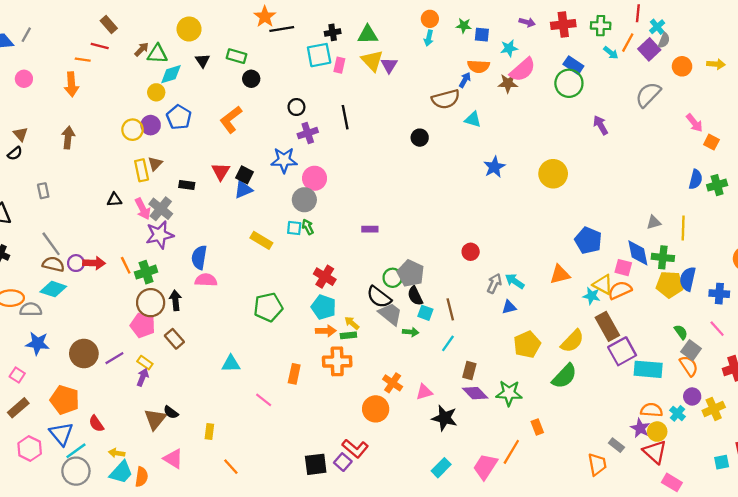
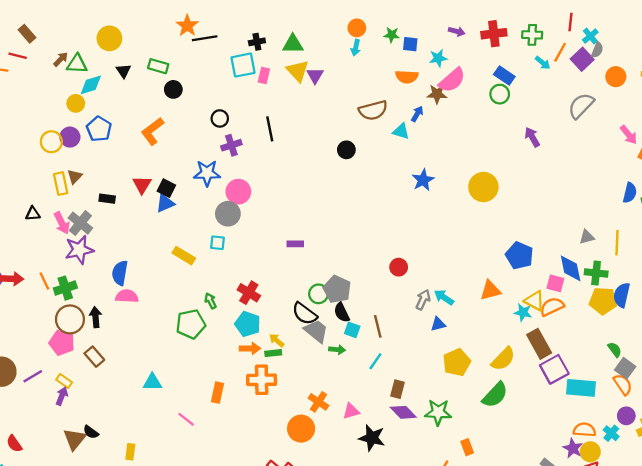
blue arrow: (465, 80) -> (417, 114), moved
green circle: (569, 83) -> (500, 94), size x0.7
green arrow: (308, 227) -> (210, 301), moved

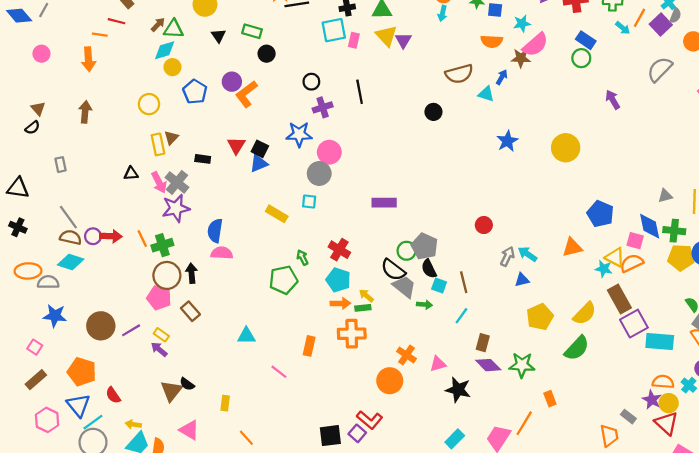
cyan diamond: (91, 85) -> (165, 50), moved
purple circle: (70, 137) -> (232, 82), moved
purple rectangle: (295, 244) -> (384, 203), size x1.5
purple arrow: (62, 396) -> (159, 349), turned -72

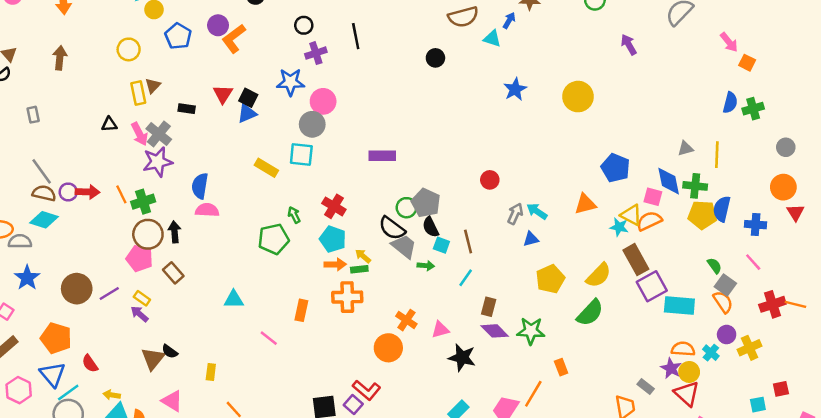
cyan square: (309, 202) -> (301, 155), size x1.5
blue star: (55, 316) -> (27, 278), turned 30

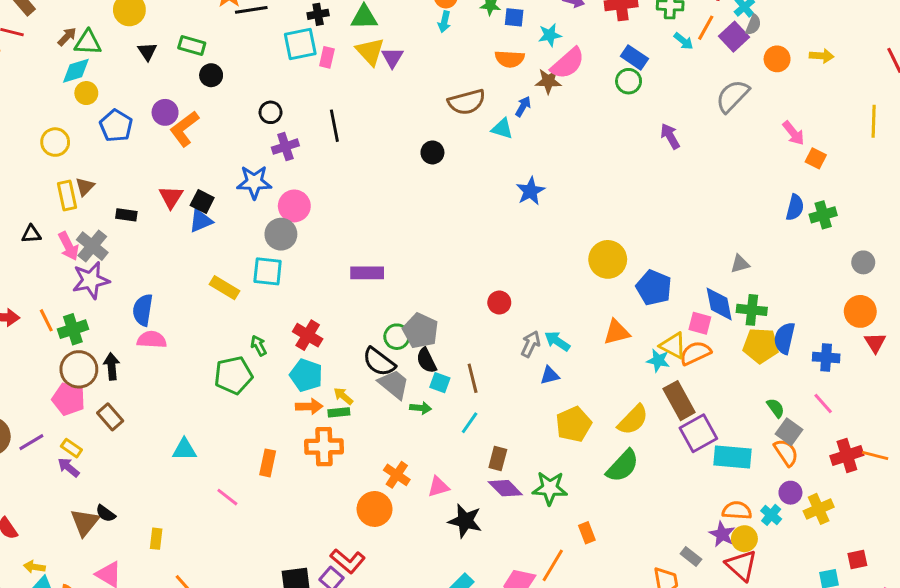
yellow circle: (578, 97) -> (608, 259), moved
yellow line: (717, 155) -> (874, 121), moved

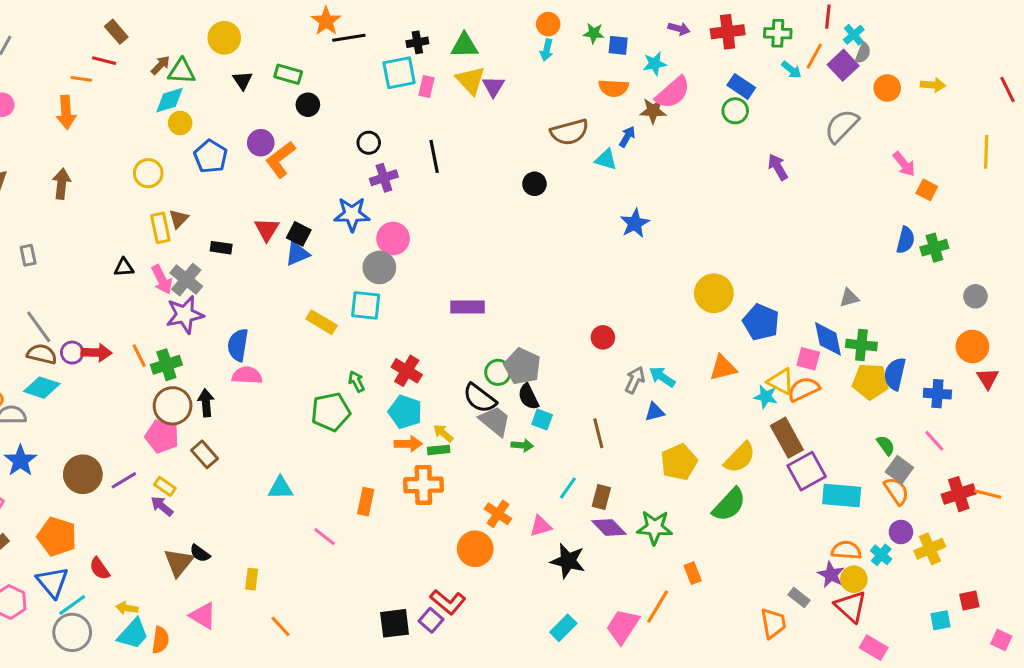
brown line: (473, 378) -> (598, 433), moved
cyan line: (470, 423) -> (568, 488), moved

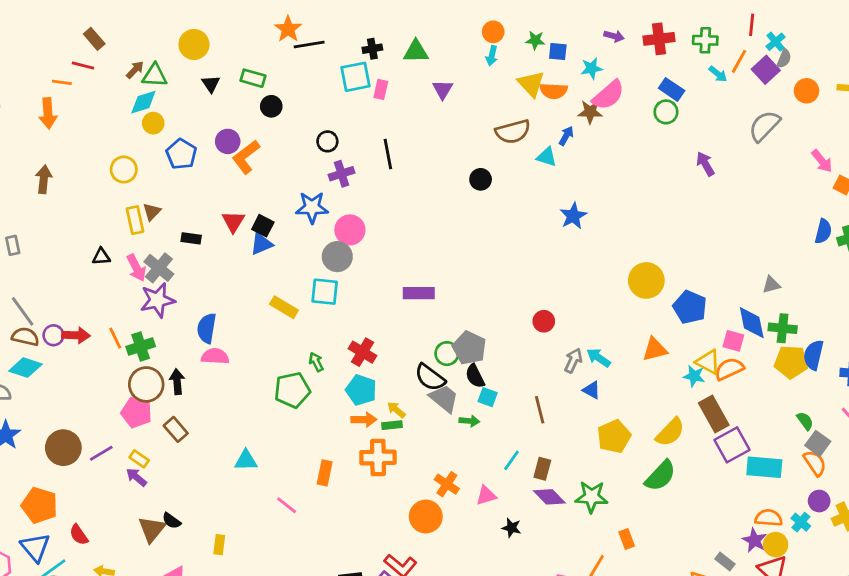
yellow triangle: (471, 80) -> (531, 84), moved
blue triangle: (655, 412) -> (592, 390), turned 42
black star: (568, 561) -> (511, 528), size x0.6

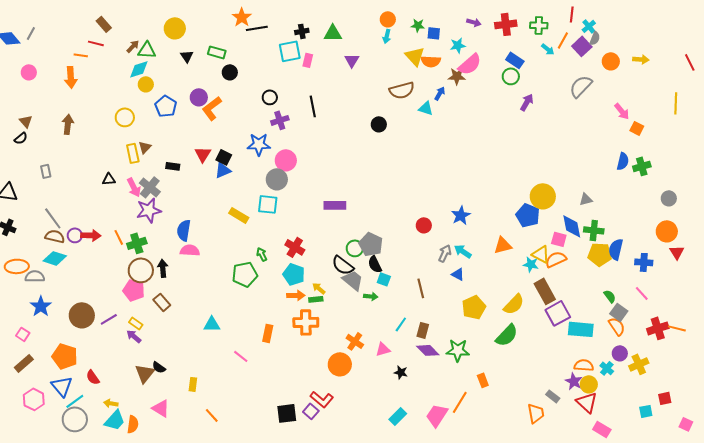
purple arrow: (705, 164) -> (527, 102), moved, turned 60
blue star: (573, 216) -> (461, 215), moved
yellow circle: (646, 280) -> (543, 196), moved

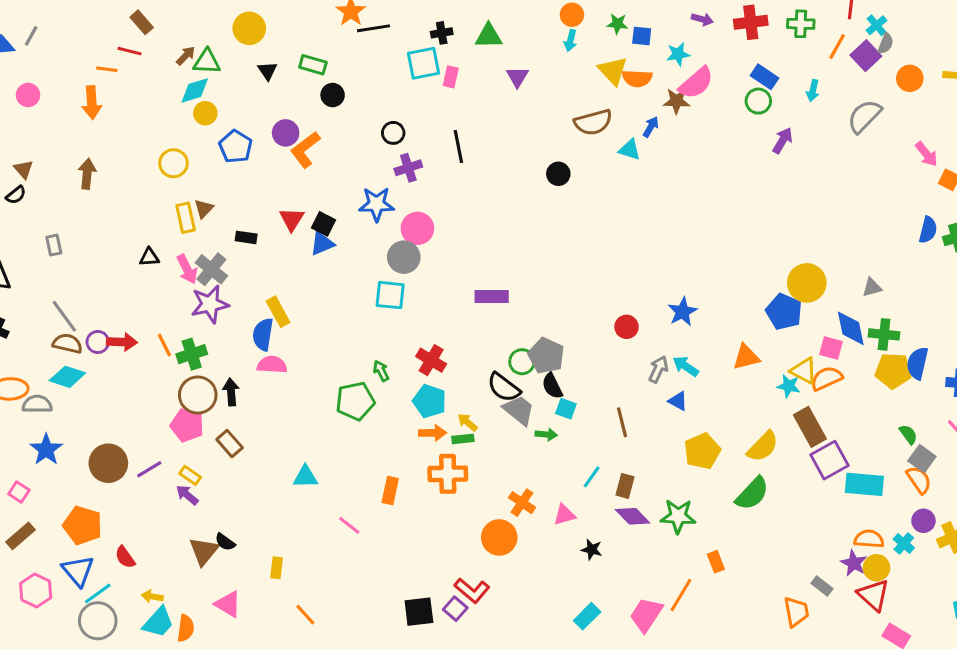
cyan arrow: (548, 49) -> (813, 90), moved, turned 64
yellow rectangle: (239, 215) -> (278, 312), moved, turned 30

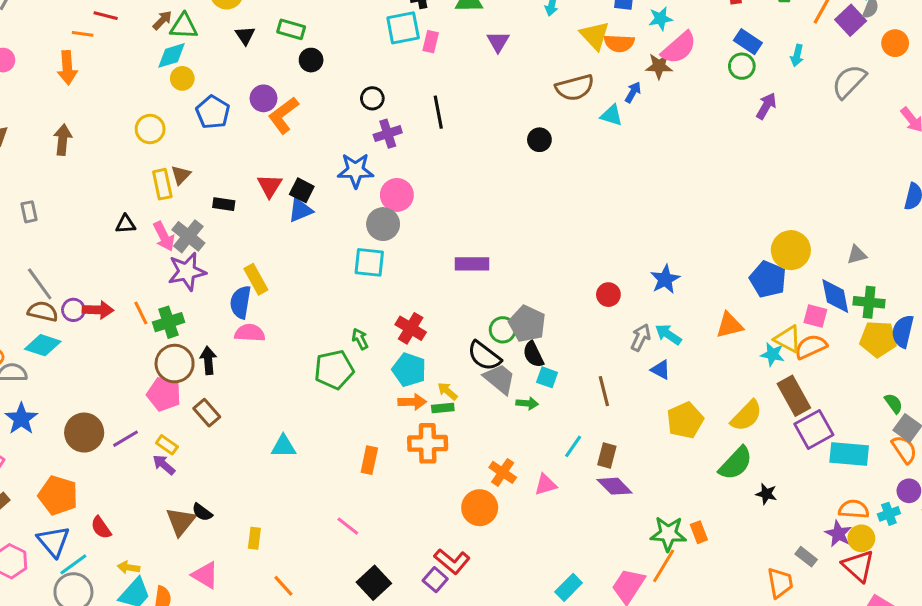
green star: (678, 516) -> (668, 534), moved
pink line: (349, 525) -> (348, 526), moved
cyan cross: (904, 543) -> (889, 514), turned 30
black star: (592, 550) -> (766, 494), moved
black square: (419, 612) -> (374, 583), moved, turned -36

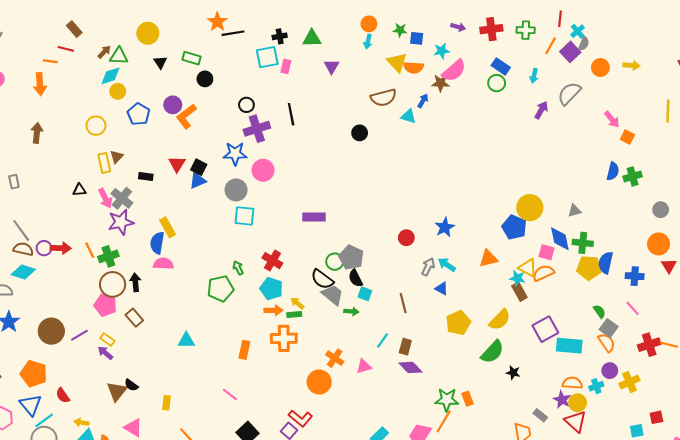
purple arrow: (766, 106) -> (541, 110), moved
purple cross: (388, 134) -> (257, 129), size x1.4
gray circle: (383, 224) -> (236, 190), moved
brown rectangle: (794, 396) -> (519, 292), moved, size x0.7

